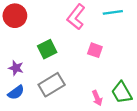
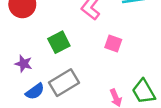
blue semicircle: (16, 92) -> (35, 91), moved

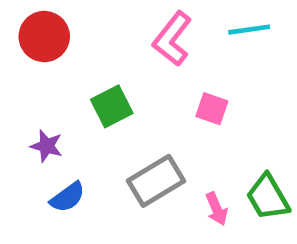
gray rectangle: (64, 83) -> (156, 181), moved

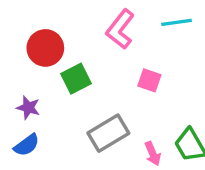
red circle: (44, 37) -> (45, 48), moved
blue semicircle: (68, 197) -> (27, 145), moved

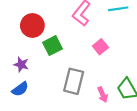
pink square: (149, 80) -> (100, 47), turned 32
gray rectangle: (108, 133) -> (74, 81), turned -45

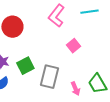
green square: (52, 46) -> (25, 66), moved

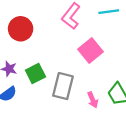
pink square: (73, 46) -> (90, 51), size x1.5

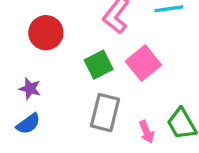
green square: (35, 73) -> (99, 65), moved

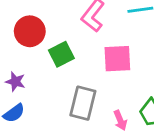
pink square: (143, 63) -> (117, 59), turned 36
green square: (99, 65) -> (61, 54), moved

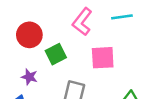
purple star: (15, 82) -> (29, 77), moved

